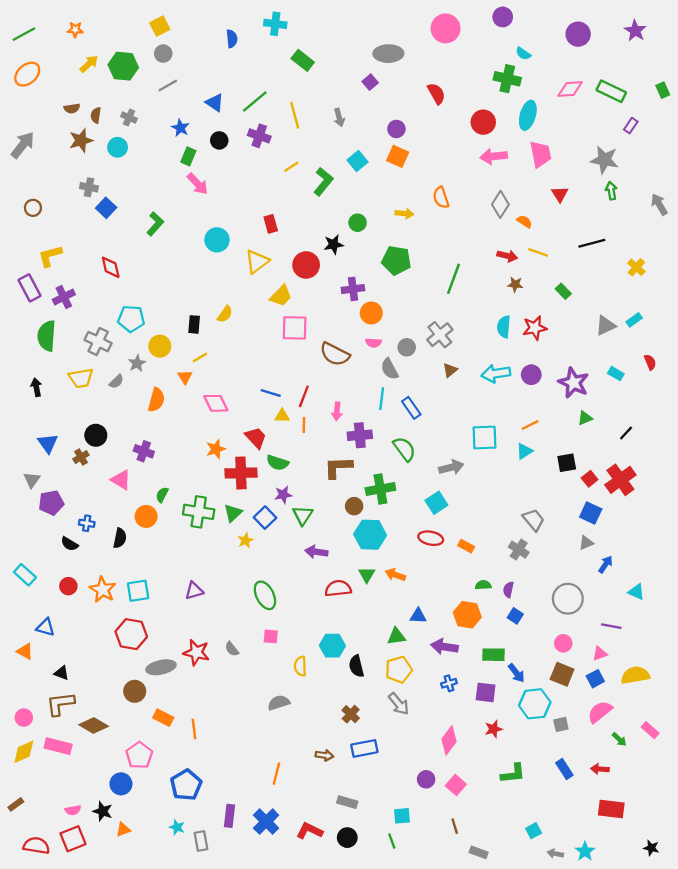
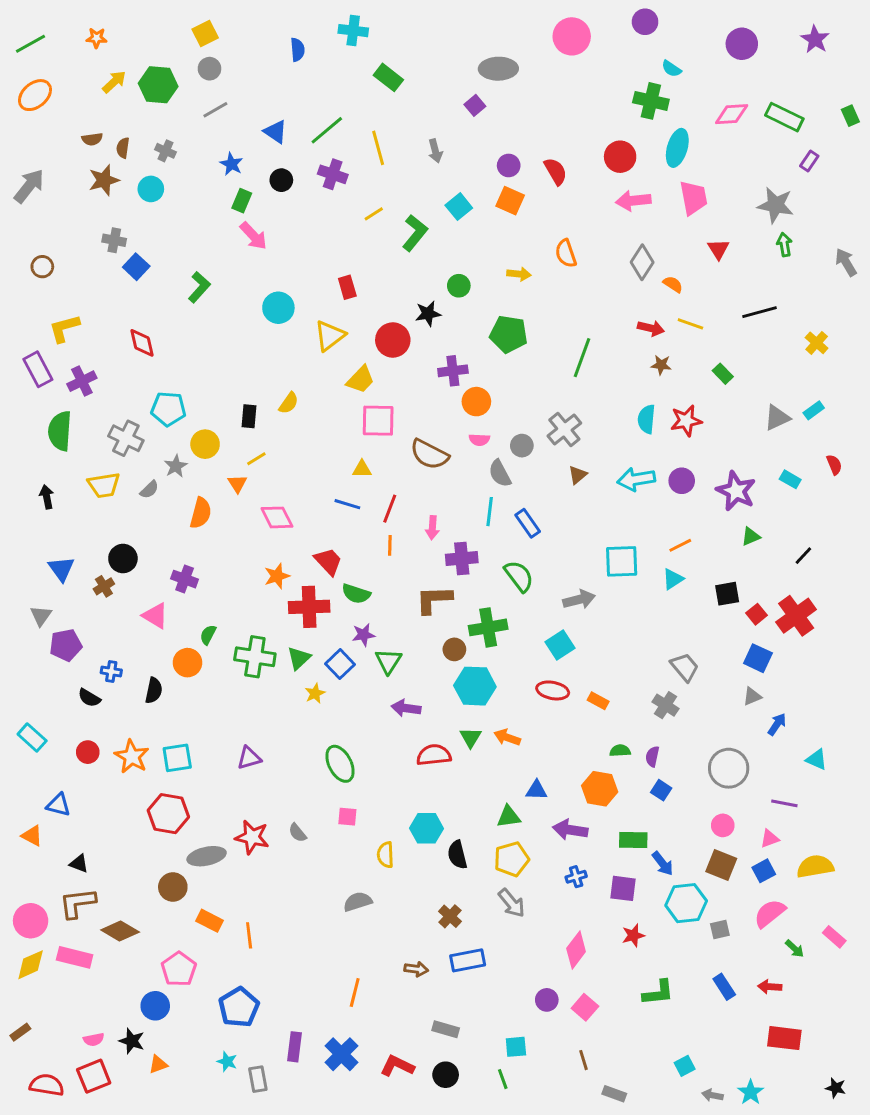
red semicircle: (436, 94) -> (556, 171), moved
yellow triangle: (282, 416) -> (362, 469), moved
pink circle: (24, 718) -> (31, 921), size x1.5

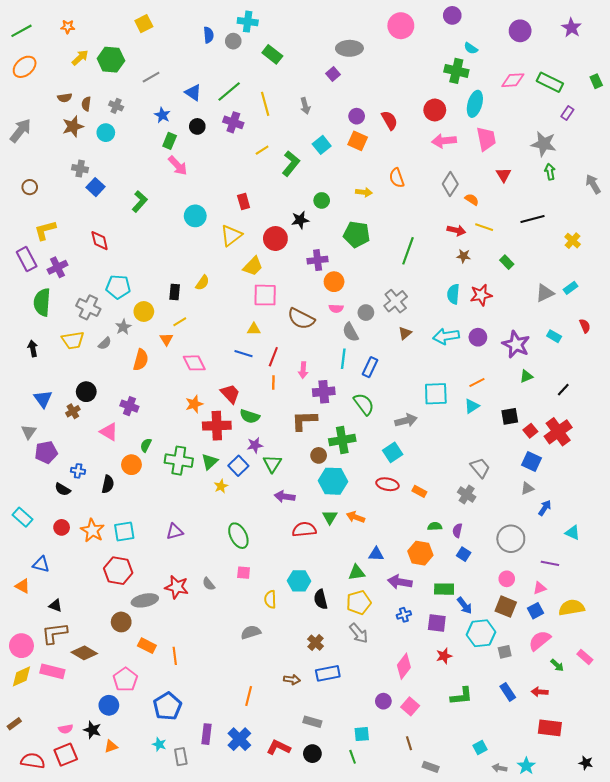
gray circle: (209, 69) -> (233, 41), moved
blue rectangle: (528, 523) -> (370, 367), turned 60

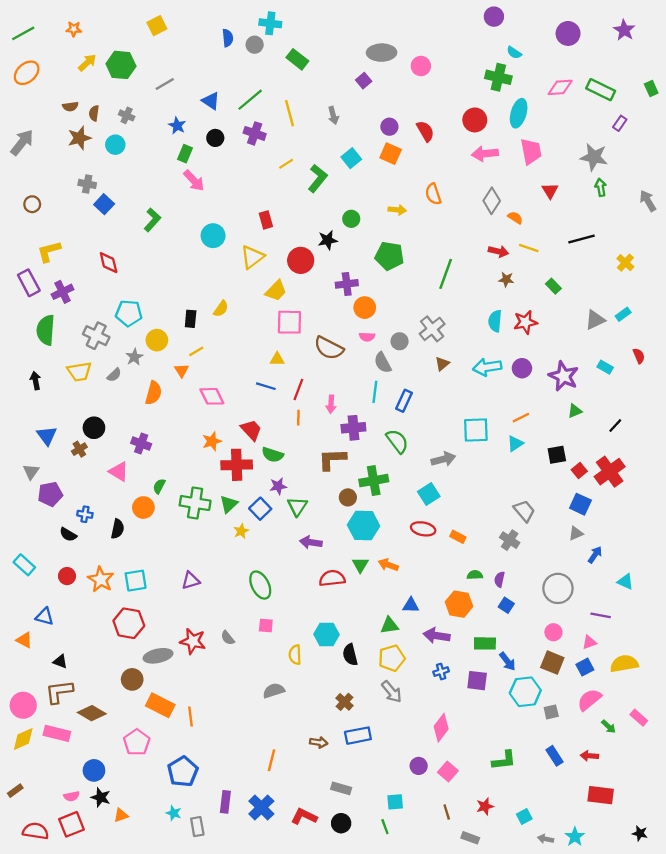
pink circle: (401, 26) -> (421, 66), moved, size x0.7
orange rectangle: (147, 646) -> (160, 705), size x1.4
red star: (444, 656) -> (485, 806), moved
blue circle: (109, 705) -> (94, 770), moved

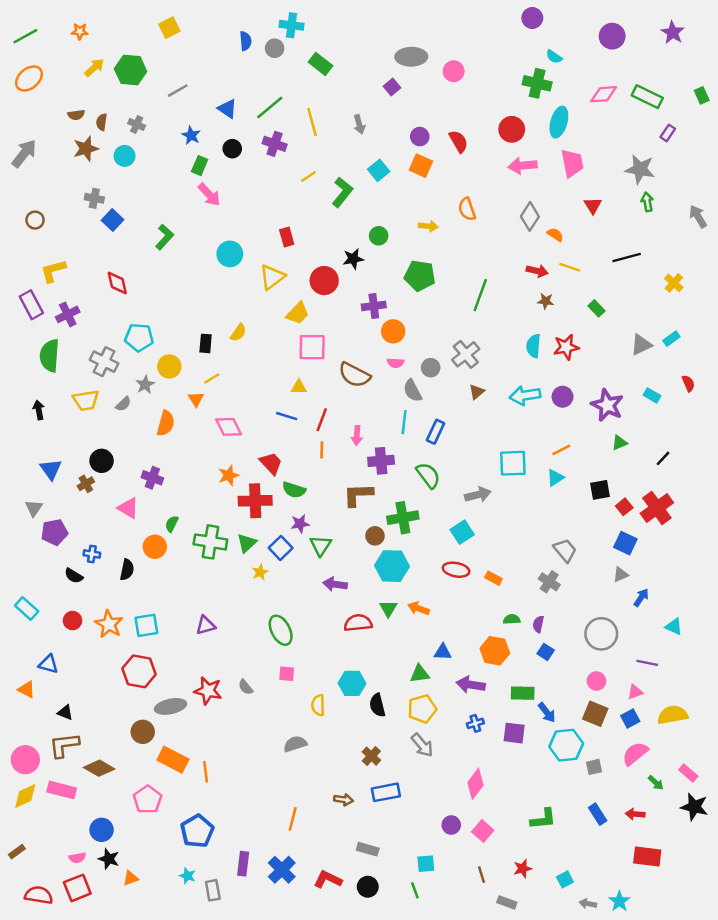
black star: (640, 833) -> (694, 807), moved, size x1.6

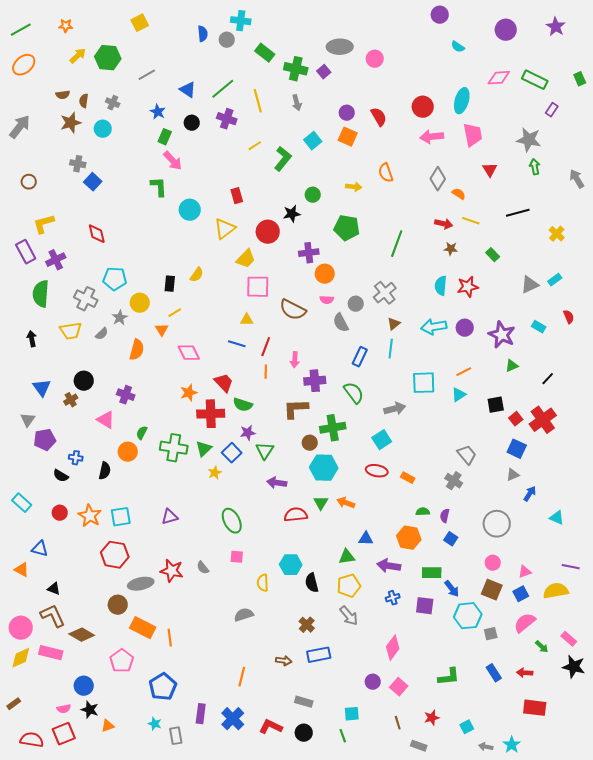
green cross: (537, 83) -> (296, 69), moved
green L-shape: (164, 237) -> (159, 187), moved, turned -45
cyan line: (404, 422) -> (391, 349), moved
purple line: (647, 663) -> (571, 567), moved
brown L-shape: (64, 745) -> (53, 616), turned 72

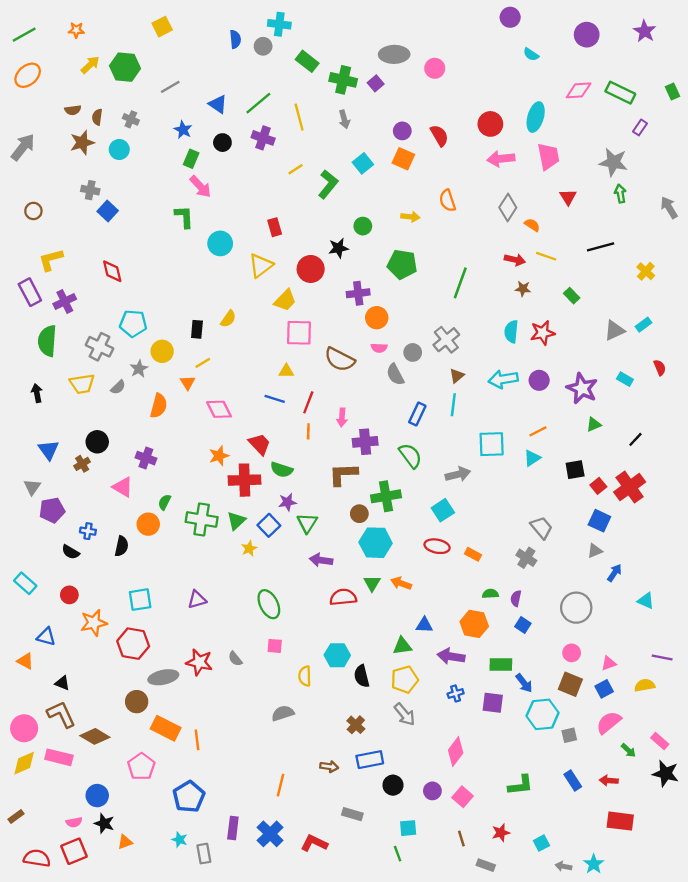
orange star: (90, 516) -> (94, 623), moved, turned 30
yellow semicircle: (556, 591) -> (645, 685), size x0.7
black circle: (304, 733) -> (393, 785), moved

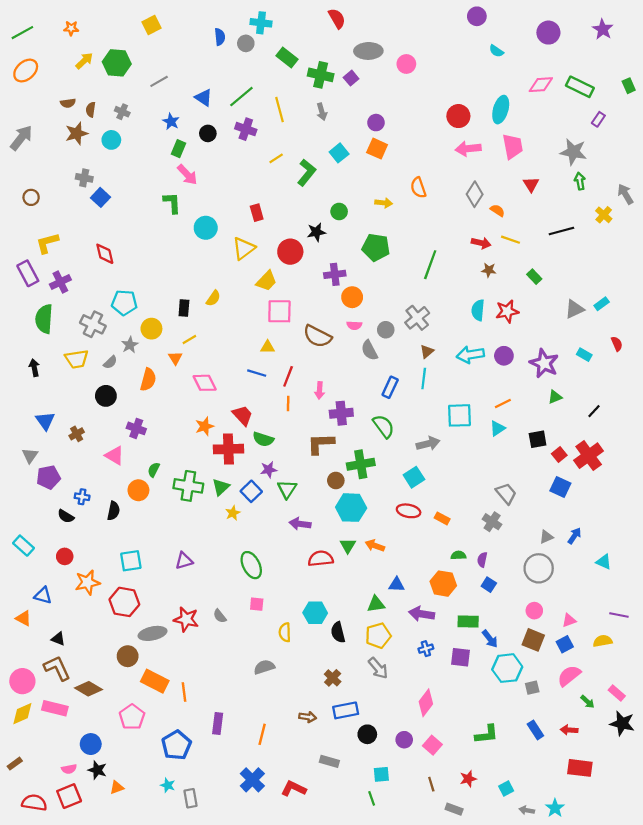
red semicircle: (439, 136) -> (337, 18), moved
yellow cross: (646, 271) -> (604, 215), moved
black circle: (97, 442) -> (106, 396), moved
gray triangle: (595, 551) -> (546, 537), moved
purple rectangle: (233, 828) -> (218, 723), moved

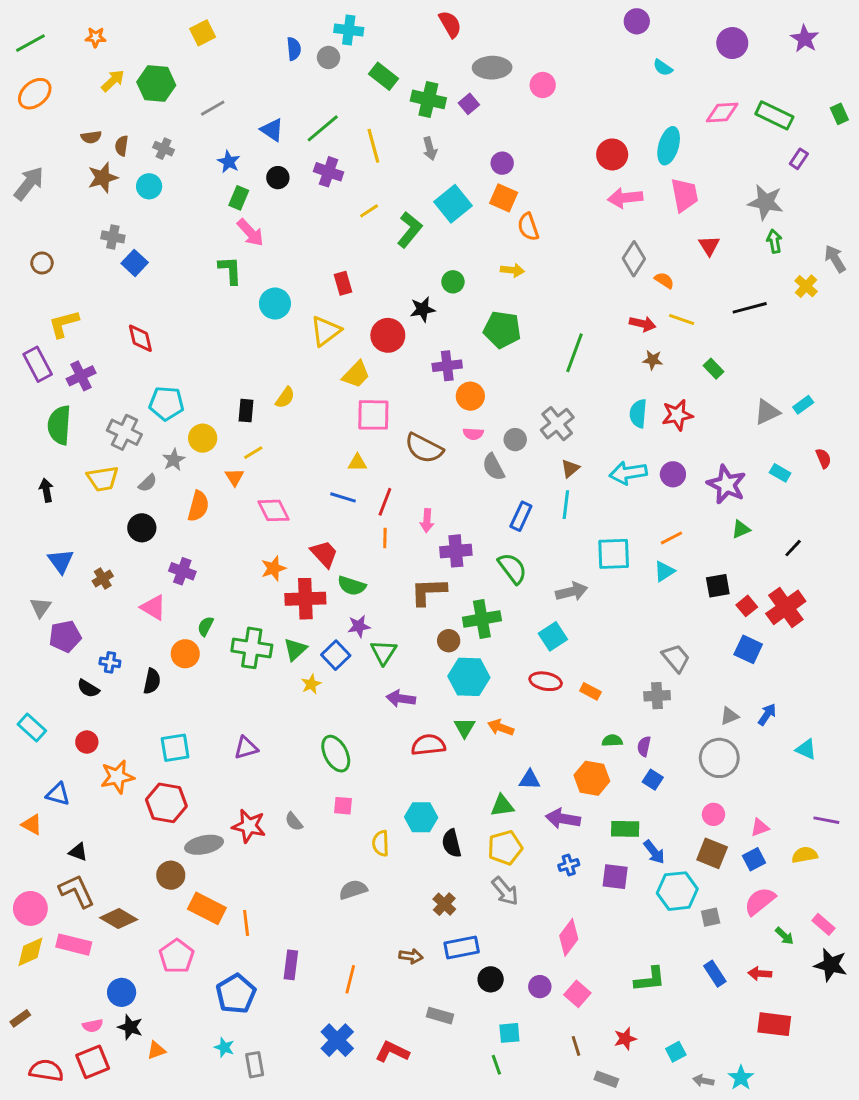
cyan square: (339, 153) -> (453, 204), size x1.4
orange semicircle: (418, 188) -> (528, 227), moved
gray cross: (492, 522) -> (657, 696), turned -36

